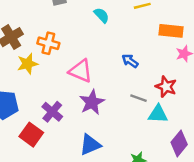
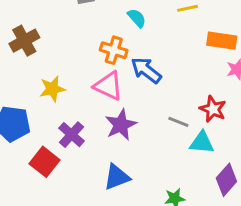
orange cross: (48, 43) -> (114, 50), moved
blue arrow: (130, 61) -> (146, 70), moved, size x1.5
yellow star: (28, 64) -> (52, 89), moved

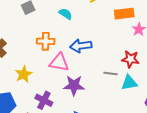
orange cross: (114, 50) -> (46, 41), moved
blue arrow: (146, 70) -> (81, 46), turned -30
purple star: (121, 125) -> (74, 85), turned -30

